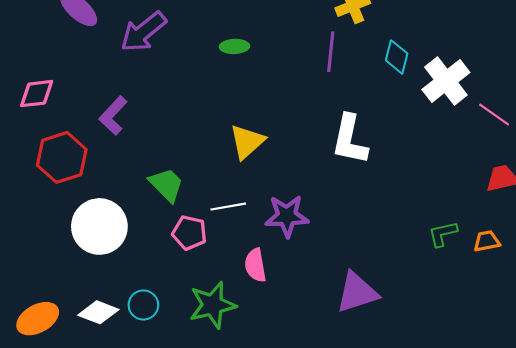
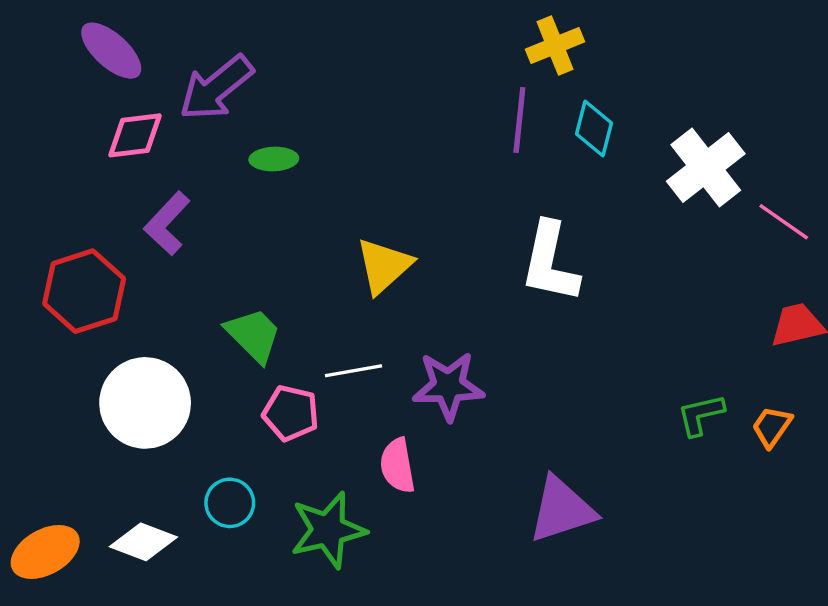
green ellipse: (234, 46) -> (274, 159), moved
cyan diamond: (397, 57) -> (594, 129), moved
pink diamond: (37, 94) -> (135, 135), moved
orange trapezoid: (487, 241) -> (772, 427), turned -44
cyan circle: (143, 305) -> (230, 503), moved

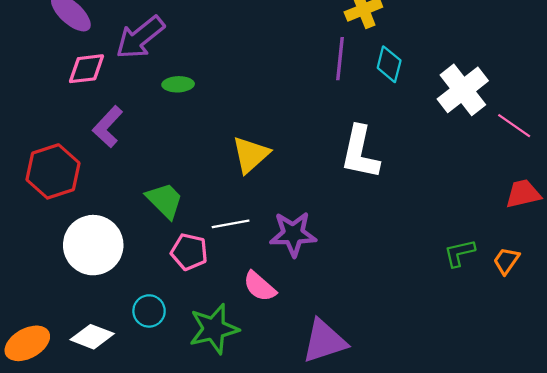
pink semicircle: (397, 466) -> (260, 286), turned -39
purple triangle: (562, 510) -> (324, 341), moved

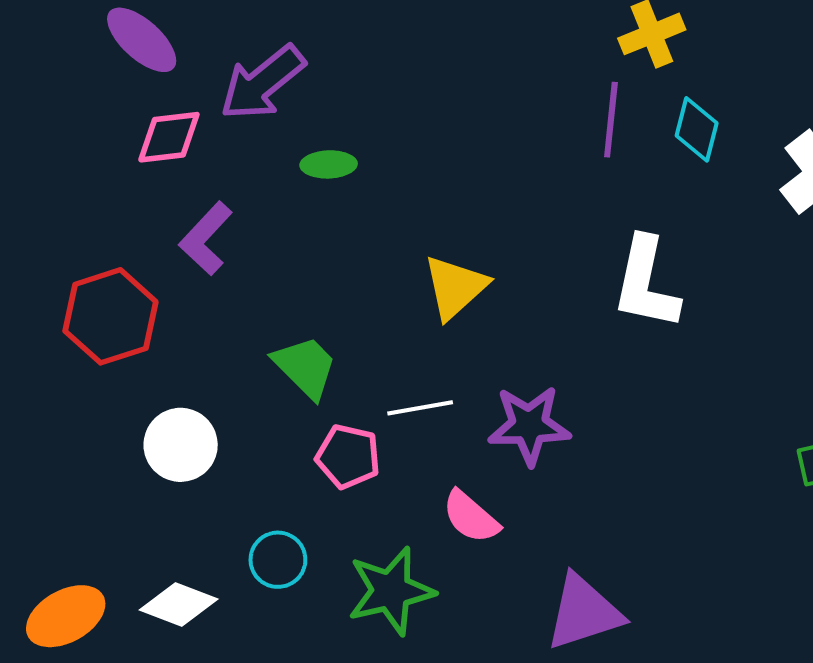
white circle: (93, 245) -> (181, 445), size x0.7

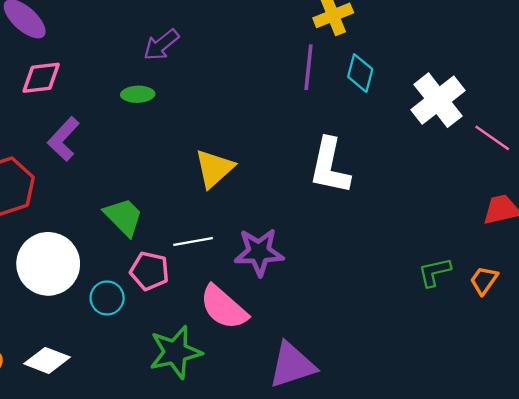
purple arrow: (262, 83) -> (161, 45), moved, size x0.7
white circle: (181, 445) -> (48, 264), size x1.4
pink semicircle: (471, 517) -> (224, 307), size x1.4
cyan circle: (278, 560) -> (107, 298), moved

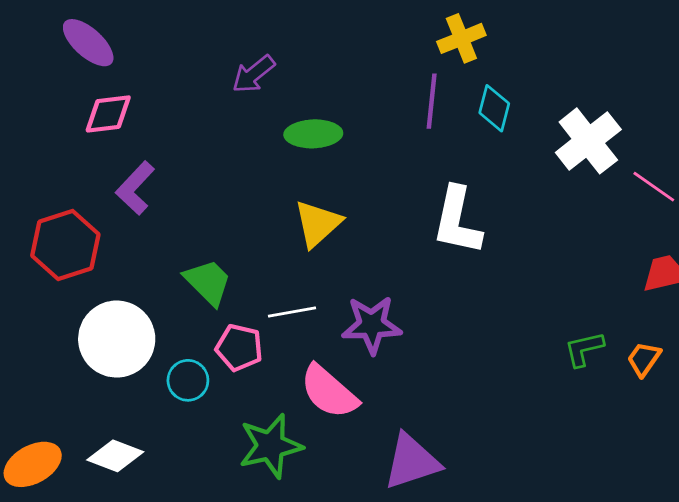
green ellipse: (138, 94) -> (313, 134), moved, size x1.4

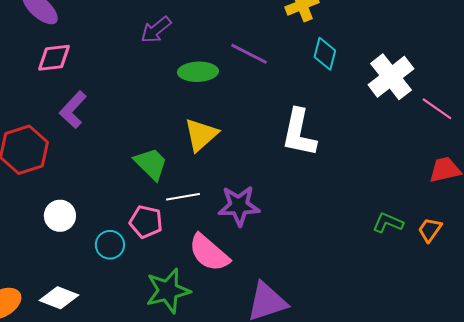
purple line: (432, 101) -> (249, 54), moved, turned -69
green trapezoid: (208, 282) -> (151, 164), moved
white circle: (117, 339) -> (60, 216), size x0.6
green L-shape: (584, 349) -> (388, 223), turned 36

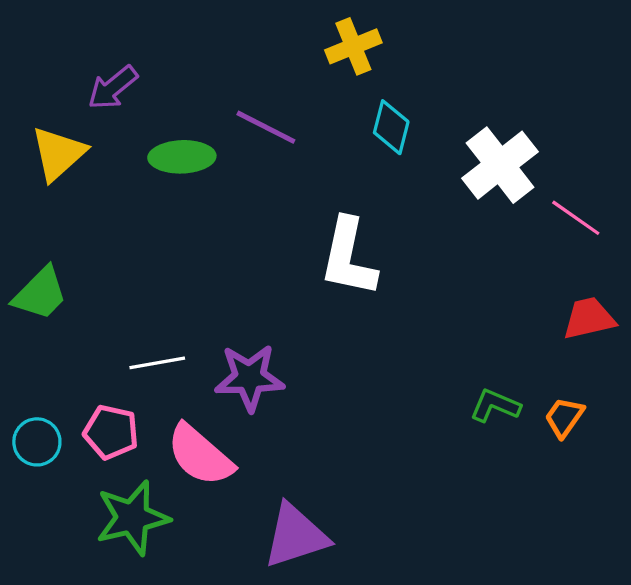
yellow triangle: (201, 135) -> (58, 154), moved
green trapezoid: (151, 164) -> (40, 294), moved, turned 90
pink pentagon: (146, 222) -> (111, 432), moved

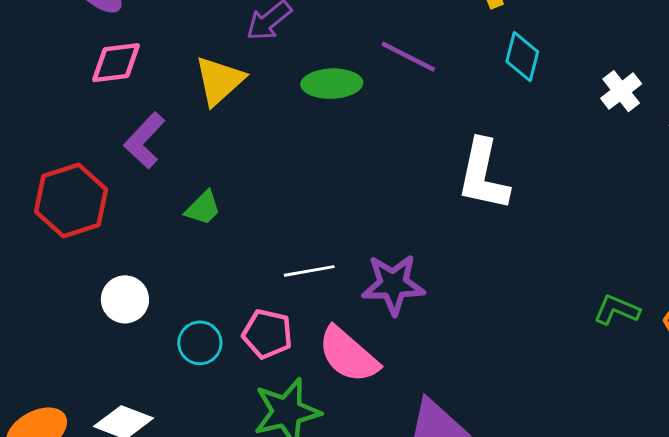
white cross: (500, 165) -> (621, 91), size x0.6
green trapezoid: (40, 294) -> (203, 208), size x0.7

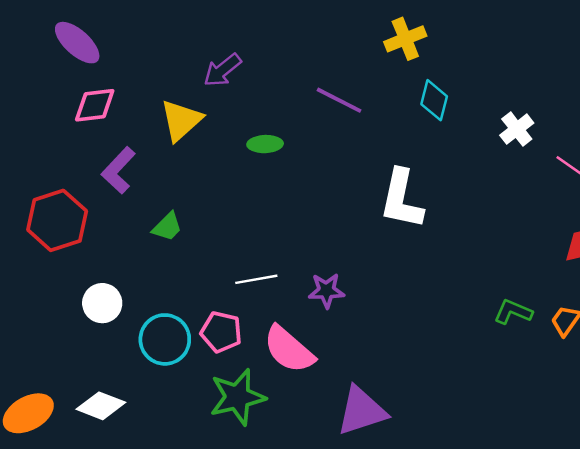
green ellipse: (332, 84) -> (265, 144), moved, size x0.7
purple star: (393, 284) -> (326, 291), size x0.7
cyan circle: (200, 343) -> (165, 339), size x1.4

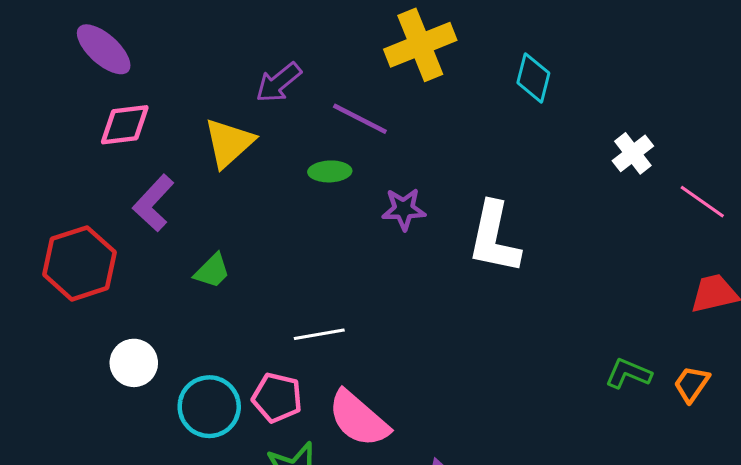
yellow cross: (405, 39) -> (420, 45), moved, size x1.4
purple line: (339, 100) -> (360, 119), moved
cyan diamond: (434, 100) -> (533, 78), moved
purple star: (326, 291) -> (404, 209), moved

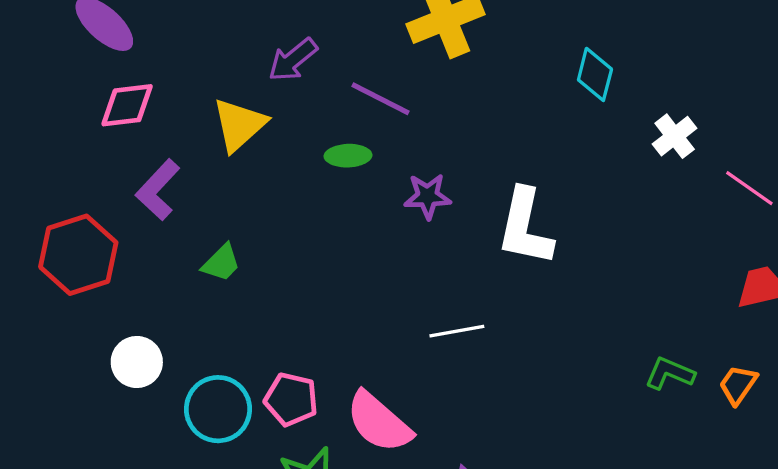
cyan diamond: (533, 78) -> (595, 74), moved
white line: (319, 334) -> (457, 331), moved

